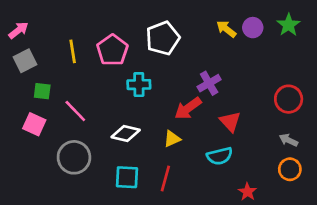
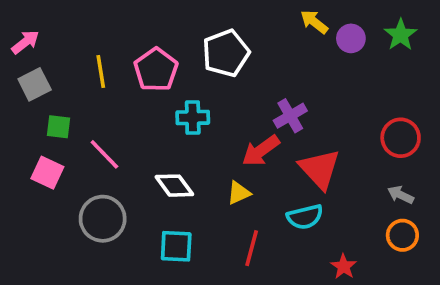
yellow arrow: (226, 29) -> (314, 22), moved
red triangle: (230, 122) -> (320, 169), size x1.4
white diamond: (126, 134) -> (174, 186), turned 40
red line: (165, 179) -> (252, 248), moved

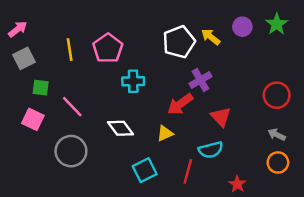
yellow arrow: (314, 22) -> (211, 37), moved
white pentagon: (226, 53) -> (179, 42), moved
red triangle: (320, 169) -> (221, 117), size x0.7
cyan square: (176, 246) -> (145, 170), moved, turned -30
red line: (252, 248) -> (188, 171), moved

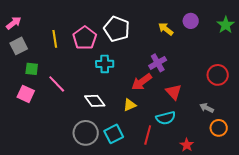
green star: (277, 24) -> (226, 25), moved
white pentagon: (179, 42) -> (117, 29), moved, turned -30
gray arrow: (277, 135) -> (207, 108), moved
gray circle: (71, 151) -> (86, 133), moved

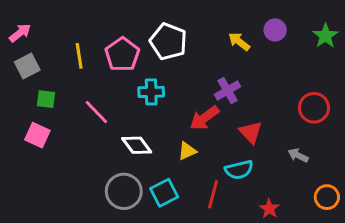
pink line: (57, 84) -> (96, 112), moved
orange circle: (219, 128) -> (327, 197), moved

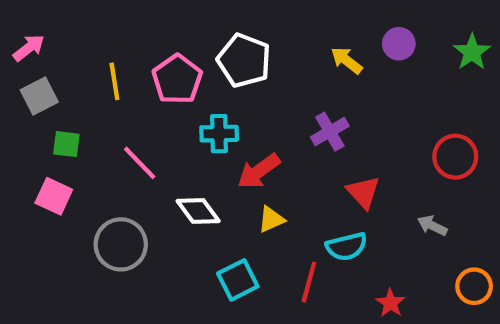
red arrow: (204, 118) -> (259, 171), moved
gray circle: (124, 191) -> (121, 244), moved

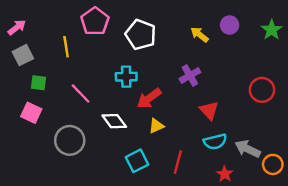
pink pentagon: (177, 79) -> (95, 21), moved
gray arrow: (432, 226) -> (248, 149), moved, size x1.5
cyan semicircle: (347, 247) -> (215, 142), moved

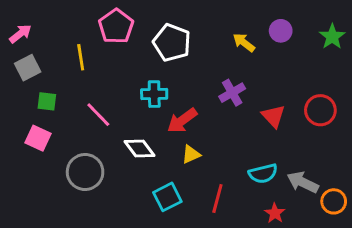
red triangle: (209, 110) -> (273, 116), moved

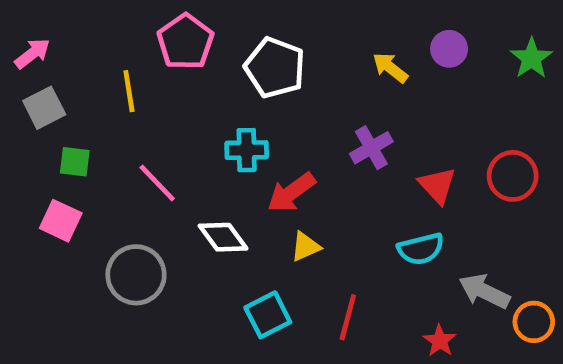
cyan semicircle: (263, 173) -> (421, 249), moved

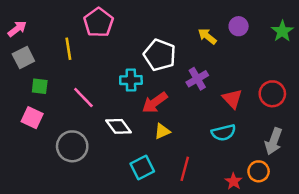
white pentagon: (275, 68) -> (160, 55), moved
gray arrow: (484, 291) -> (274, 141), moved, turned -96
orange circle: (534, 322) -> (259, 171), moved

